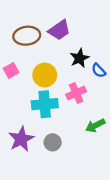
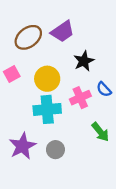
brown ellipse: (27, 36) -> (28, 37), turned -30
blue semicircle: (99, 71) -> (104, 89), moved
green arrow: (95, 126) -> (100, 132), turned -102

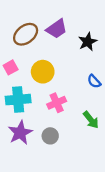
black star: (84, 61) -> (88, 42), moved
pink cross: (80, 98) -> (57, 103), moved
cyan cross: (47, 109) -> (18, 100), moved

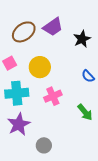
gray circle: (50, 136) -> (44, 145), moved

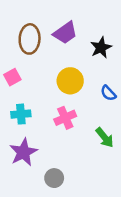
brown ellipse: (24, 32) -> (30, 39), turned -50
yellow circle: (40, 67) -> (70, 81), moved
cyan cross: (17, 93) -> (21, 114), size x0.7

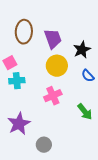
purple trapezoid: (65, 33) -> (53, 39), moved, turned -75
black star: (101, 48) -> (82, 50), moved
cyan cross: (21, 114) -> (17, 81), moved

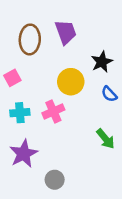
purple trapezoid: (53, 39) -> (66, 32), moved
cyan cross: (17, 81) -> (20, 113), moved
pink cross: (53, 96) -> (53, 111), moved

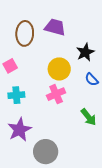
purple trapezoid: (66, 32) -> (55, 27), turned -55
pink cross: (53, 111) -> (56, 94), moved
gray circle: (55, 180) -> (46, 152), size x1.5

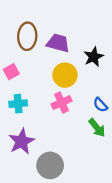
purple trapezoid: (55, 27) -> (58, 43), moved
blue semicircle: (92, 79) -> (100, 105), moved

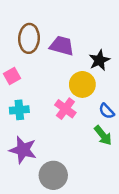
yellow circle: (65, 75) -> (82, 84), moved
pink cross: (62, 103) -> (65, 109), turned -30
purple star: (22, 141) -> (23, 150), turned -30

